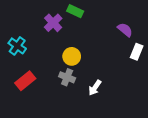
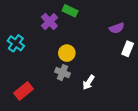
purple semicircle: (125, 30) -> (117, 28), turned 120
red rectangle: (25, 81) -> (23, 91), moved

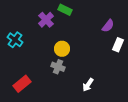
purple semicircle: (117, 28) -> (108, 26), turned -32
white arrow: (89, 82) -> (88, 85), moved

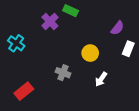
yellow circle: (62, 49) -> (90, 53), moved
white arrow: (88, 85) -> (101, 79), moved

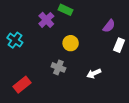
yellow circle: (90, 53) -> (71, 43), moved
white arrow: (101, 79) -> (94, 73), turned 32

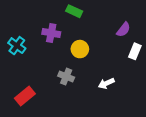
purple cross: (46, 20) -> (51, 33), moved, turned -35

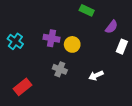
green rectangle: (74, 11) -> (87, 10), moved
purple cross: (51, 33) -> (52, 38), moved

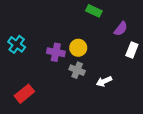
purple cross: (52, 38) -> (56, 52), moved
gray cross: (60, 69) -> (77, 70), moved

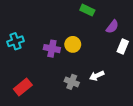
cyan cross: (17, 44) -> (15, 41), turned 35
gray cross: (77, 70) -> (72, 82), moved

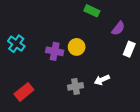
cyan cross: (15, 41) -> (16, 44), turned -35
gray cross: (72, 82) -> (75, 86), turned -32

